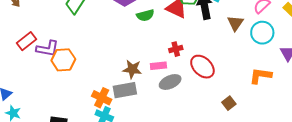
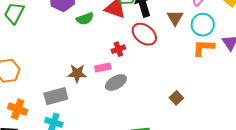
red ellipse: (202, 67) -> (144, 34), moved
orange L-shape: (260, 76) -> (204, 48), moved
gray rectangle: (125, 90) -> (56, 96), moved
orange cross: (102, 98) -> (18, 109), moved

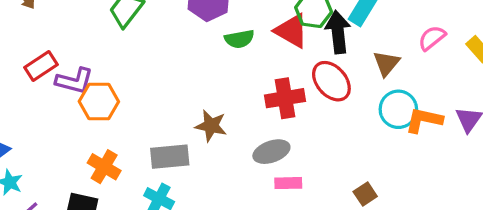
cyan circle: (203, 25) -> (398, 109), moved
red cross: (118, 49) -> (285, 98), size x1.6
pink rectangle: (103, 67) -> (288, 183), moved

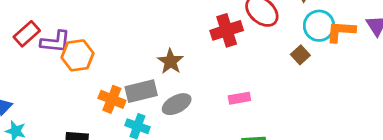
brown star: (211, 126) -> (170, 61), turned 30
gray ellipse: (271, 152) -> (177, 104), moved
orange cross: (104, 167) -> (112, 99), moved
brown square: (365, 194) -> (300, 55), moved

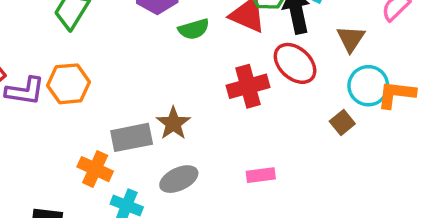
orange hexagon: (78, 55) -> (69, 84), moved
gray rectangle: (141, 91) -> (132, 137), moved

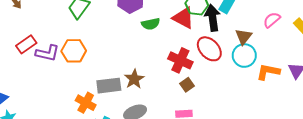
red cross: (248, 86) -> (180, 60), turned 35
cyan circle: (368, 86) -> (244, 55), moved
brown square: (342, 122) -> (187, 85), moved

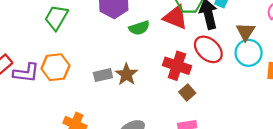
brown star: (134, 79) -> (126, 74), moved
gray rectangle: (109, 86) -> (103, 75), moved, size x0.7

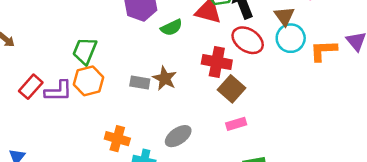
green trapezoid: (56, 18) -> (85, 51), moved
gray rectangle: (103, 75) -> (140, 83), turned 30
brown square: (187, 93) -> (232, 89), size x1.5

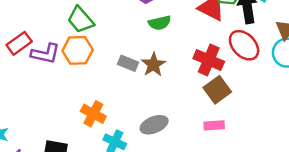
green semicircle: (171, 27) -> (160, 23), moved
green trapezoid: (85, 51) -> (81, 20), turned -76

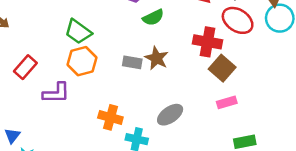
purple L-shape: (45, 54) -> (56, 93), moved

